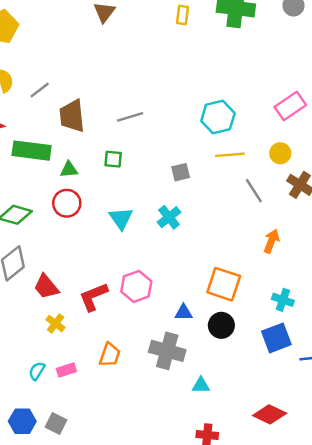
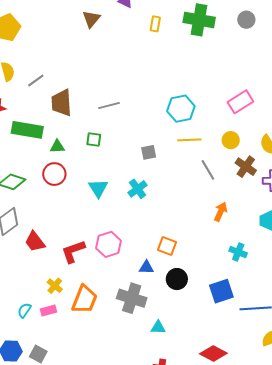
orange square: (224, 284) -> (167, 246), moved, size x0.7
cyan cross: (283, 300) -> (238, 252), moved
yellow cross: (56, 324) -> (55, 286), moved
orange trapezoid: (110, 355) -> (85, 299), size x1.4

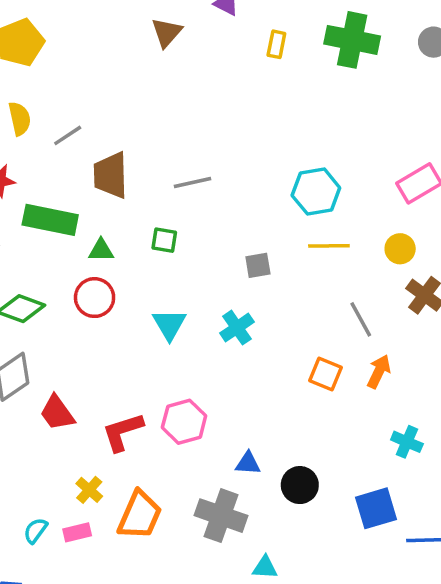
gray line: (208, 170) -> (361, 319), moved
orange square: (167, 246) -> (325, 374), moved

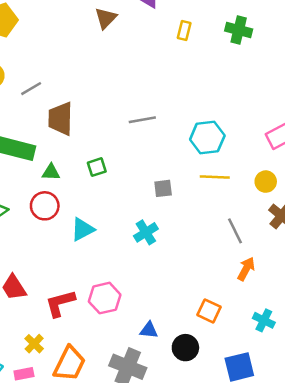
green cross: (352, 40) -> (239, 30), size x0.7
gray line: (192, 182) -> (142, 120), moved
green square: (164, 240) -> (97, 167), turned -30
cyan triangle: (169, 324) -> (83, 229), moved, turned 30
orange square: (325, 374) -> (209, 311), moved

